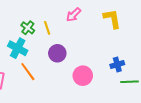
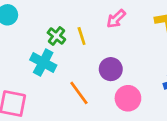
purple circle: (57, 53) -> (111, 69), moved
orange line: (28, 72) -> (79, 93), moved

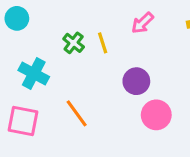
cyan cross: (43, 62) -> (34, 74), moved
orange line: (79, 93) -> (77, 113), moved

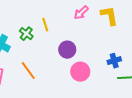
pink arrow: (142, 23) -> (81, 13), moved
green cross: (74, 43) -> (26, 34), moved

